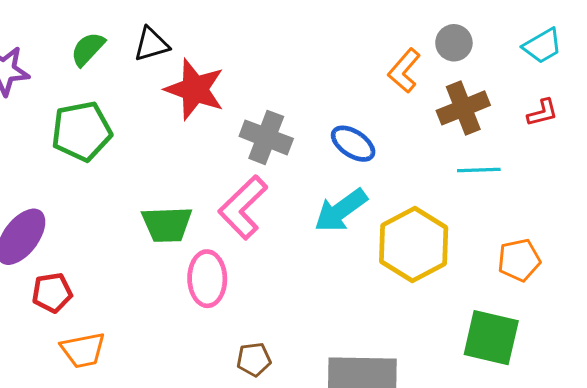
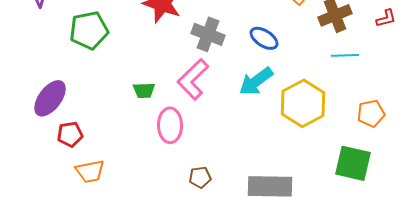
green trapezoid: (167, 224) -> (144, 90), size x0.7

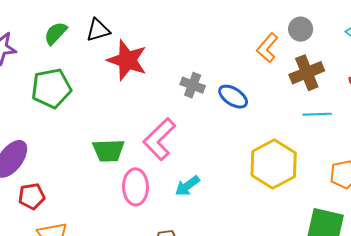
gray cross: (208, 34) -> (193, 85), moved, size x0.7
cyan arrow: (256, 81) -> (187, 186), moved, size x0.7
green trapezoid: (144, 90) -> (108, 151), size x1.4

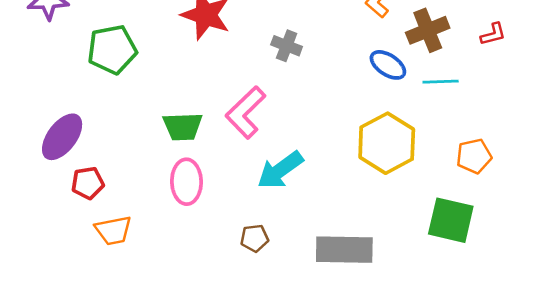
blue ellipse: (233, 97) -> (388, 65), moved
cyan arrow: (187, 186) -> (280, 170), size x1.5
pink ellipse: (135, 187) -> (186, 182), moved

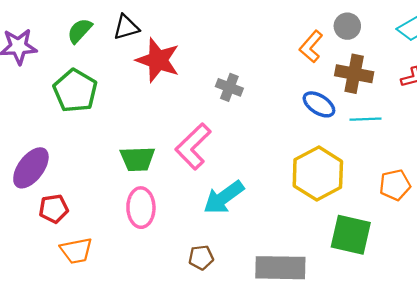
brown cross: (428, 30) -> (354, 74), turned 33
green pentagon: (112, 50) -> (75, 91), turned -30
green square: (451, 220) -> (351, 235), moved

